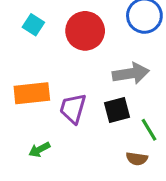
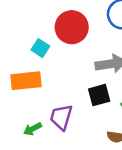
cyan square: (33, 25) -> (40, 48), moved
purple trapezoid: (73, 108) -> (61, 117), moved

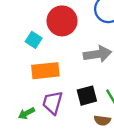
orange rectangle: (26, 81) -> (45, 71), moved
black square: (99, 95) -> (87, 96), moved

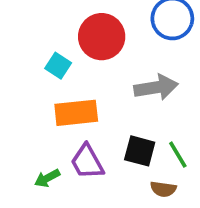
black square: (87, 96) -> (140, 151), turned 30
purple trapezoid: (53, 103) -> (87, 162), turned -45

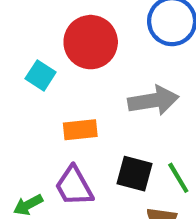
orange rectangle: (76, 113) -> (80, 130), moved, size x0.7

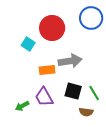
gray arrow: (153, 101) -> (70, 61), moved

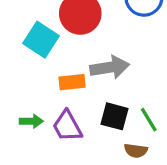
cyan square: (28, 44) -> (41, 40), size x1.5
green arrow: (22, 106) -> (31, 121), moved, turned -152

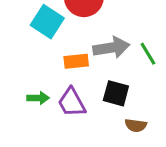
green line: (149, 120) -> (148, 54), moved

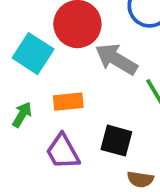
gray arrow: (111, 48) -> (116, 59), moved, turned -140
green arrow: (38, 98) -> (22, 115), moved, turned -60

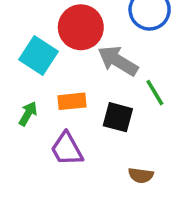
black square: (116, 141) -> (118, 117), moved

